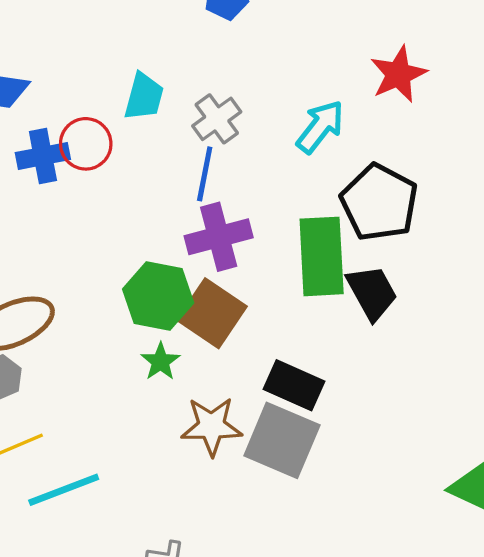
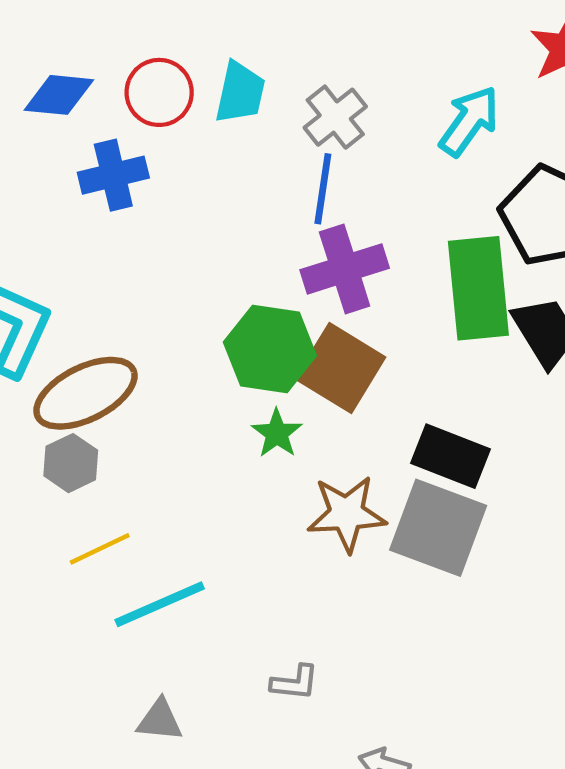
red circle: (86, 144) -> (159, 92), moved

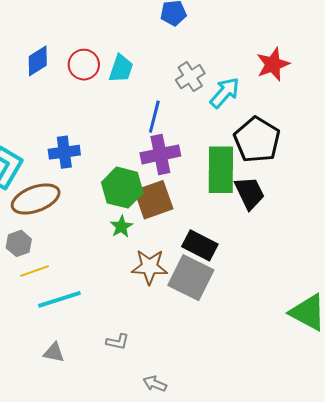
blue diamond: (59, 95) -> (38, 61), turned -44
gray cross: (335, 117) -> (190, 77), moved
blue cross: (113, 175) -> (64, 152), moved
brown square: (340, 368) -> (154, 200), turned 33
gray hexagon: (71, 463) -> (19, 243), moved

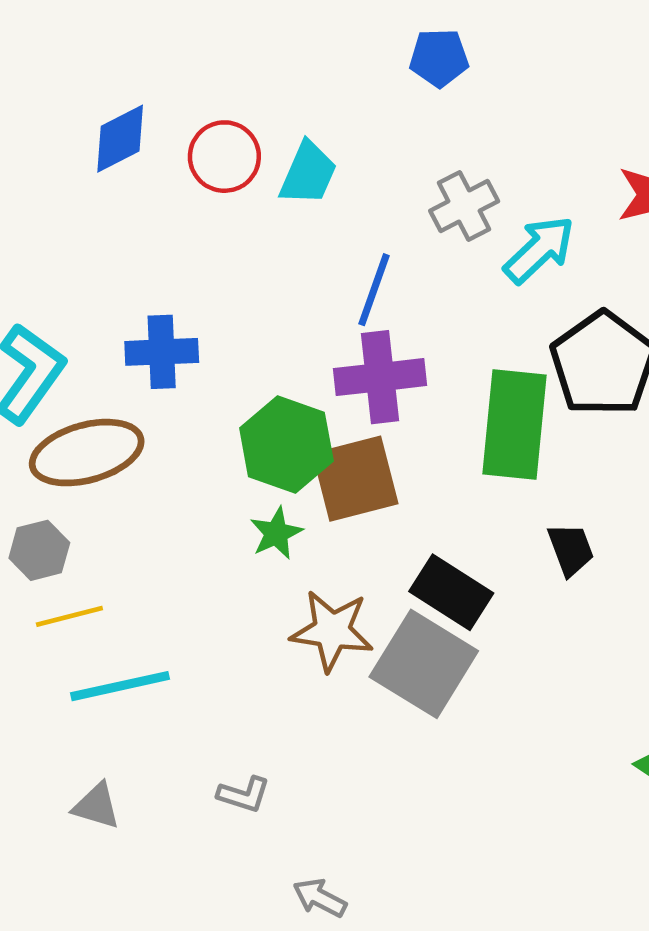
black trapezoid: (249, 193) -> (571, 549), moved, size x0.7

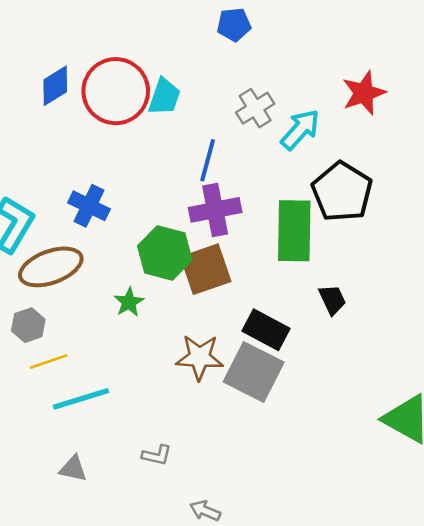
red circle: (224, 157) -> (116, 91), size x1.6
blue cross: (162, 352) -> (89, 206), turned 33
green star: (276, 533) -> (129, 302), moved

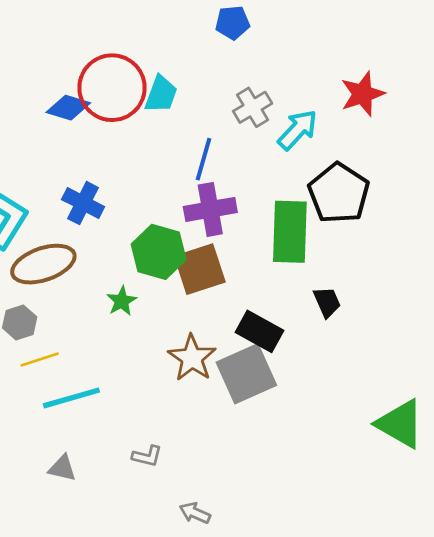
blue diamond: (55, 86) -> (68, 108), moved, turned 48
brown star: (200, 357) -> (192, 358), turned 30
gray square: (254, 372) -> (246, 374), turned 38

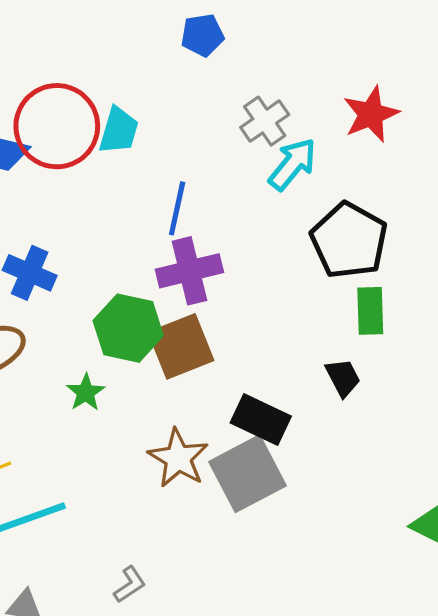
gray cross: (253, 107) -> (265, 121), moved
green rectangle: (290, 232) -> (370, 311), moved, size x0.6
gray L-shape: (147, 456) -> (130, 585), turned -44

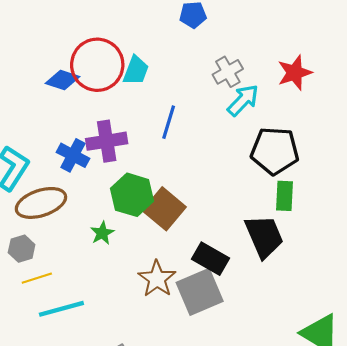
black pentagon: (349, 241) -> (275, 151), turned -30
purple cross: (189, 271) -> (107, 141), moved
brown square: (181, 346) -> (164, 209), turned -33
black trapezoid: (343, 378) -> (264, 236), size x1.8

